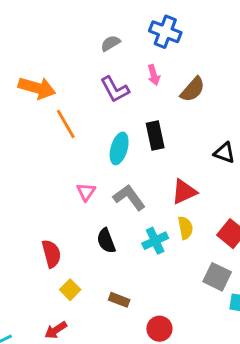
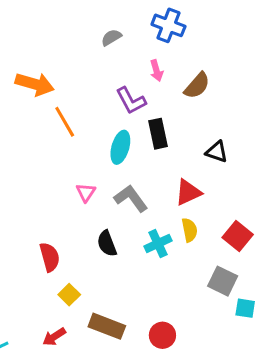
purple L-shape: (115, 89) -> (131, 101), moved
black triangle: (224, 153) -> (217, 152), moved
brown rectangle: (119, 300) -> (107, 326), moved, size x1.6

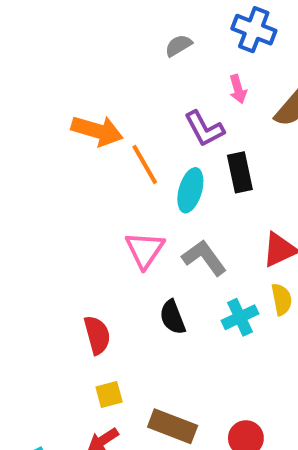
orange arrow: (35, 84) -> (97, 131), moved
orange line: (65, 122) -> (145, 164), moved
pink triangle: (86, 192) -> (145, 250), size x1.5
yellow square: (69, 295) -> (109, 395), moved, turned 30

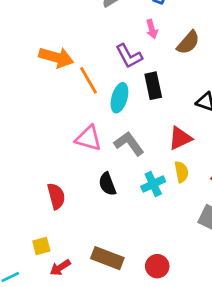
pink triangle: (145, 250) -> (88, 138), turned -48
yellow square: (109, 395) -> (41, 246), moved

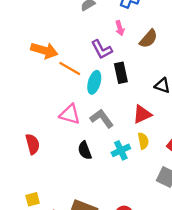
orange line: (88, 80) -> (70, 69), turned -30
red semicircle: (56, 196) -> (33, 144), moved

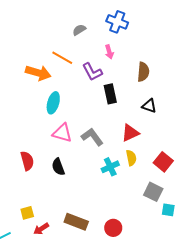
brown semicircle: (149, 39) -> (143, 72), moved, turned -36
orange line: (70, 69) -> (62, 58), moved
cyan ellipse: (94, 82) -> (53, 103), moved
black semicircle: (85, 150) -> (58, 167), moved

